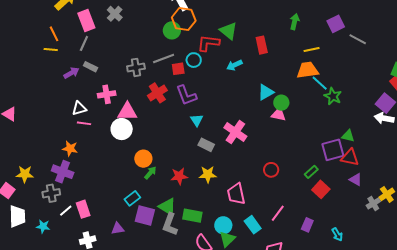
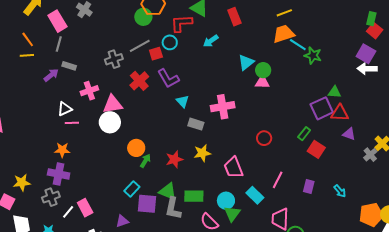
pink cross: (235, 132) -> (223, 107), turned -35

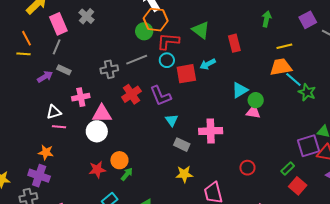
red L-shape: (181, 23) -> (168, 41), moved
red square: (156, 54) -> (186, 74), moved, size x1.5
red star: (174, 159) -> (97, 170), moved

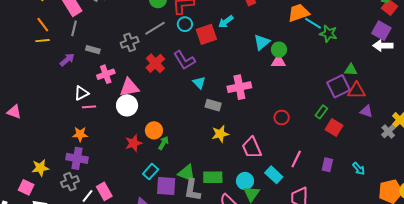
gray rectangle: (64, 70) -> (93, 50), moved

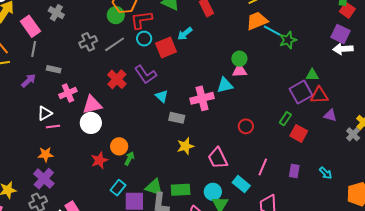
green star: (328, 34) -> (288, 40), turned -30
gray cross: (130, 42) -> (88, 42), moved
cyan triangle: (262, 42) -> (225, 85), moved, turned 30
purple cross: (77, 158) -> (44, 179), turned 35

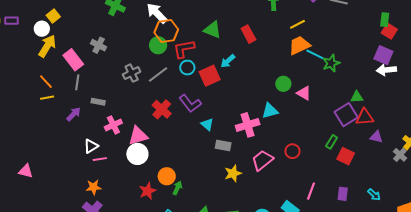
pink triangle: (240, 71) -> (304, 93), moved, turned 35
pink trapezoid: (218, 158) -> (262, 160), moved, turned 80

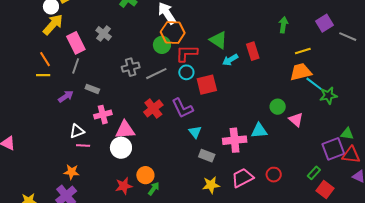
cyan arrow: (228, 61) -> (230, 60), moved

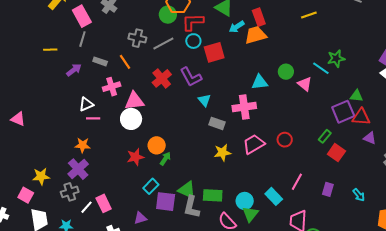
orange line: (45, 59) -> (125, 62), moved
gray cross: (131, 67) -> (137, 38), turned 30
orange trapezoid: (301, 72) -> (256, 35), moved
cyan line: (314, 84) -> (321, 68), moved
cyan triangle: (259, 131) -> (260, 82), moved

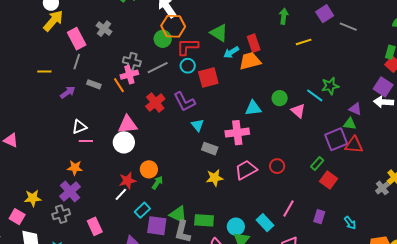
pink cross: (112, 87) -> (129, 75), moved
purple triangle: (370, 138) -> (355, 109), moved
white line: (86, 207) -> (121, 194), moved

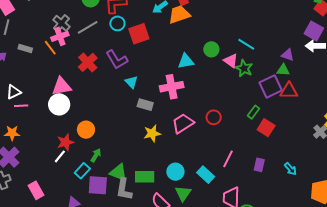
gray cross: (132, 62) -> (61, 23), turned 30
green star: (330, 86) -> (244, 68), moved, turned -30
green arrow: (157, 183) -> (96, 155), moved
cyan circle: (236, 227) -> (175, 172), moved

